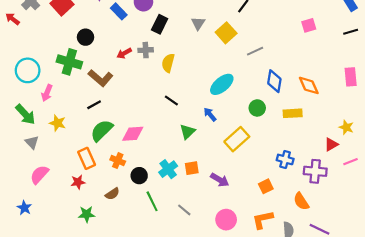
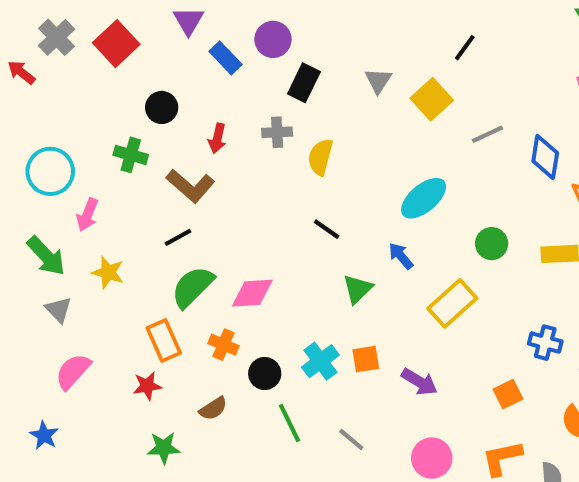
red arrow: (124, 53) -> (217, 138), moved, turned -48
green cross: (69, 62) -> (131, 155), size x0.7
blue diamond: (274, 81) -> (545, 157), moved

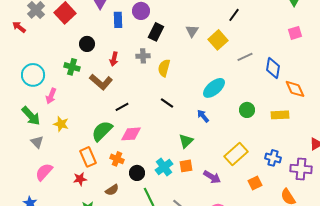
blue rectangle: (226, 58) -> (118, 20), turned 42
black line: (178, 237) -> (122, 107), moved
green triangle: (358, 289) -> (186, 141), moved
yellow rectangle: (452, 303) -> (236, 154), moved

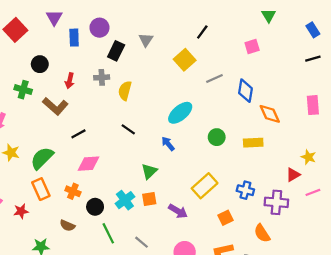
gray triangle: (192, 31) -> (146, 40), moved
pink square: (295, 33) -> (252, 46), moved
green semicircle: (102, 131) -> (42, 158), moved
red star: (80, 179) -> (21, 211), moved
brown semicircle: (112, 190) -> (67, 226), turned 56

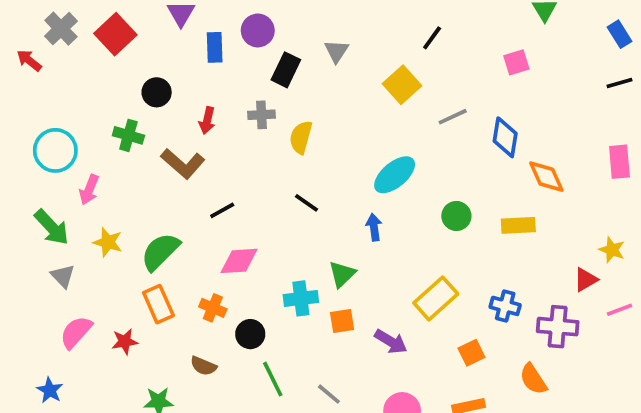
blue arrow: (168, 144) -> (374, 227), turned 32
cyan cross: (125, 200) -> (301, 298), moved, turned 30

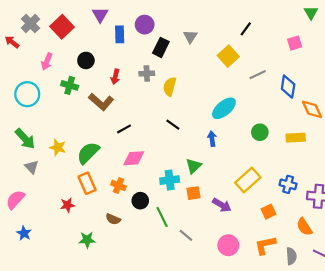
pink arrow: (89, 190) -> (47, 62), moved
pink semicircle: (76, 332) -> (15, 200), moved
green line: (273, 379) -> (162, 217), moved

